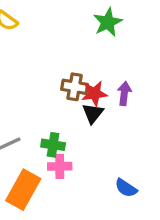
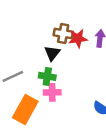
black triangle: (93, 113) -> (52, 53), moved

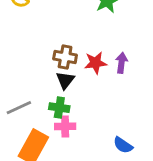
brown cross: (63, 34) -> (65, 57), moved

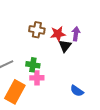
black triangle: (65, 80) -> (65, 46), moved

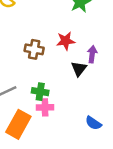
brown cross: (37, 30) -> (34, 49), moved
red star: (58, 34) -> (66, 41), moved

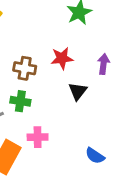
purple arrow: (92, 54) -> (103, 64), moved
green cross: (40, 92) -> (20, 101), moved

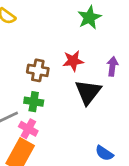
black triangle: (78, 91) -> (88, 92), size x1.5
pink cross: (38, 137) -> (28, 129), moved, turned 30

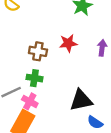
black triangle: (88, 92) -> (81, 100), moved, turned 40

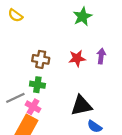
red star: (68, 43) -> (77, 58), moved

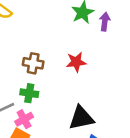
purple arrow: (101, 56) -> (105, 22), moved
pink cross: (33, 107) -> (24, 119), turned 32

